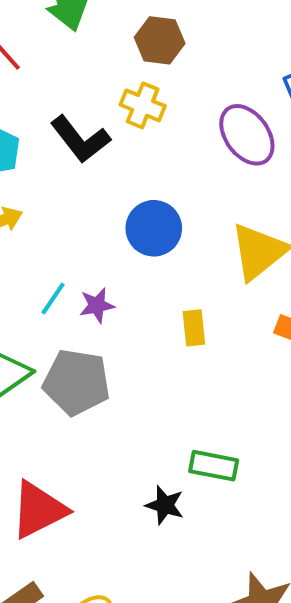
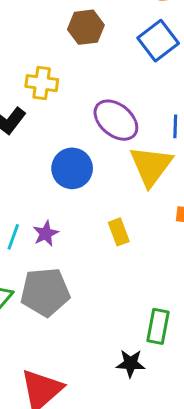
brown hexagon: (160, 40) -> (86, 27), moved
purple ellipse: (247, 135) -> (116, 120), moved
green rectangle: (214, 466) -> (158, 326), turned -76

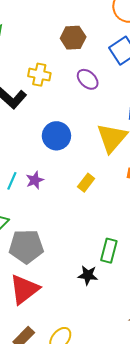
purple ellipse: (116, 120) -> (88, 79), moved, size x0.7
yellow rectangle: (119, 232) -> (86, 183), turned 54
gray pentagon: (45, 292) -> (26, 246), moved

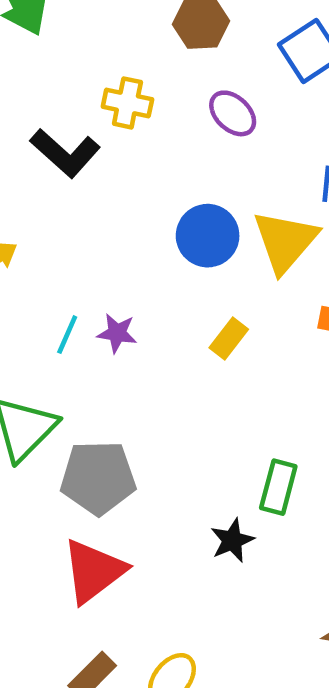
blue circle: (56, 136) -> (208, 236), moved
purple star: (35, 180) -> (117, 333), turned 30
black star: (88, 275) -> (232, 540), turned -30

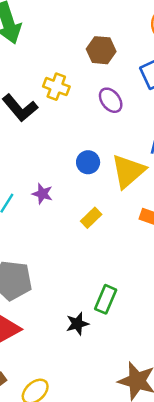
blue circle: (208, 236) -> (88, 162), size x0.7
purple star: (117, 333) -> (42, 194), moved

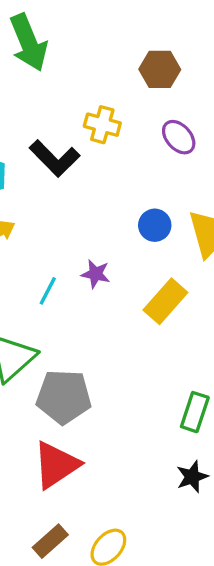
yellow rectangle: (91, 218) -> (165, 301), size x1.5
black star: (77, 324) -> (192, 477), moved

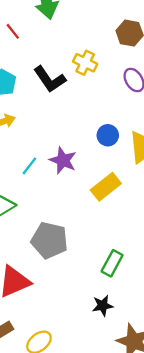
purple star: (96, 274) -> (63, 160), size x1.4
gray pentagon: (64, 397) -> (49, 240), moved

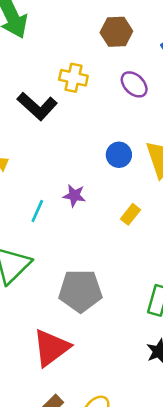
purple star: (63, 160) -> (74, 196), size x0.7
yellow rectangle: (106, 187) -> (131, 214), size x0.6

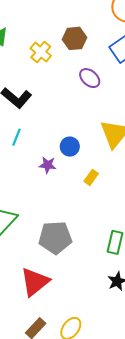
yellow cross: (73, 78) -> (41, 52), moved, turned 30
blue circle: (119, 155) -> (70, 147), moved
cyan line: (37, 211) -> (16, 137), moved

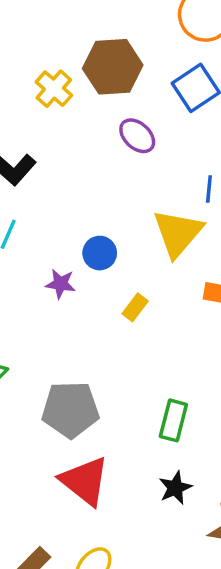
brown hexagon: (74, 38) -> (113, 67), size x1.4
red triangle: (35, 282) -> (85, 481), moved, turned -44

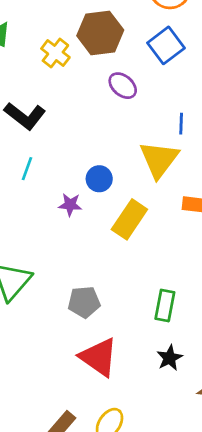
yellow rectangle: (135, 307) -> (129, 219), size x1.8
gray pentagon: (70, 409) -> (84, 302), size x0.7

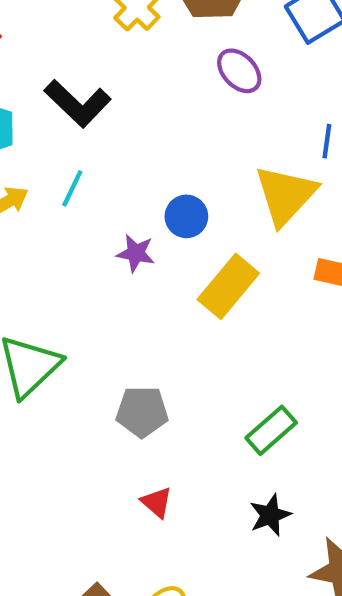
green rectangle: (165, 306) -> (271, 430), turned 32
red triangle: (99, 357) -> (157, 502), size x0.5

